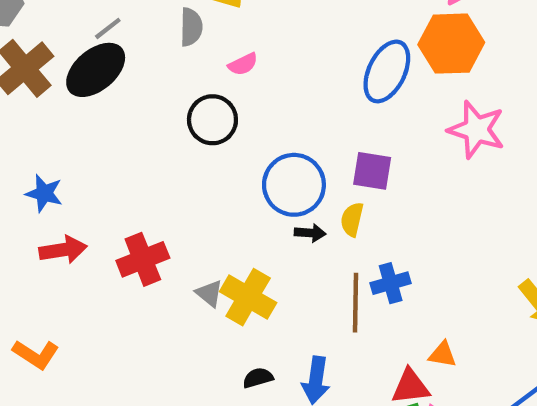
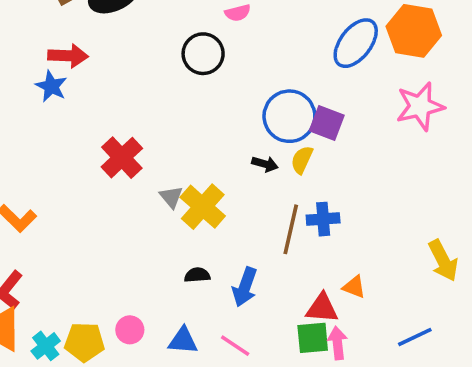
pink star: (476, 130) -> (420, 106), turned 30
blue circle: (294, 185) -> (289, 116), moved
red arrow: (63, 250) -> (68, 56), moved
red cross: (143, 259) -> (122, 158), turned -33

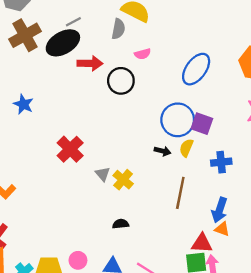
blue ellipse: (356, 43) -> (196, 69), moved
red arrow: (68, 56) -> (90, 63), moved
yellow cross: (203, 207) -> (123, 180), size x0.7
blue cross: (323, 219) -> (221, 162), moved
blue arrow: (245, 287) -> (219, 210), moved

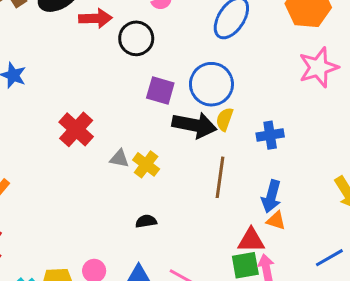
purple square: (202, 124) -> (160, 90), moved
black arrow: (163, 151) -> (194, 125), size x2.0
gray triangle: (103, 174) -> (119, 159), turned -35

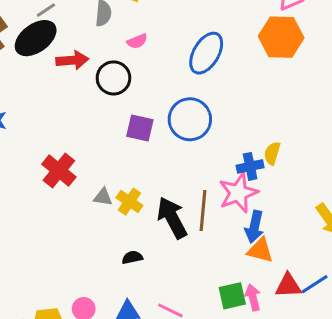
pink star: (318, 67) -> (238, 193), moved
yellow semicircle: (225, 119) -> (272, 153), moved
black arrow: (194, 125) -> (172, 218), moved, turned -126
orange triangle: (276, 221) -> (260, 250), size x1.4
red triangle: (251, 240) -> (288, 286), moved

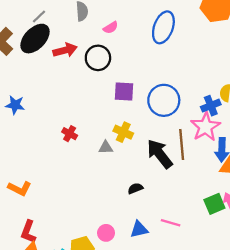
blue circle: (190, 119) -> (164, 100), moved
red cross: (59, 171) -> (70, 134), size x0.6
yellow cross: (129, 202) -> (123, 132), moved

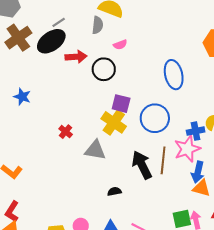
blue ellipse: (163, 27) -> (174, 75), moved, turned -44
yellow cross: (123, 132) -> (114, 122), moved, size x1.4
gray triangle: (106, 148) -> (95, 150), size x1.6

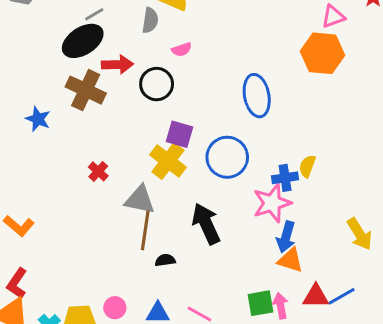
brown cross: (18, 38) -> (86, 90), moved, turned -32
brown line: (163, 160) -> (145, 230), moved

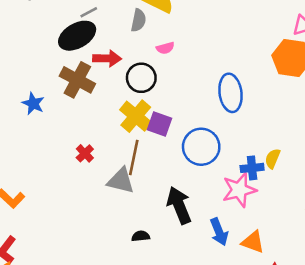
yellow cross: (168, 161) -> (136, 116), moved
brown line: (145, 230) -> (134, 157), moved
blue arrow: (286, 237) -> (219, 232), moved, turned -40

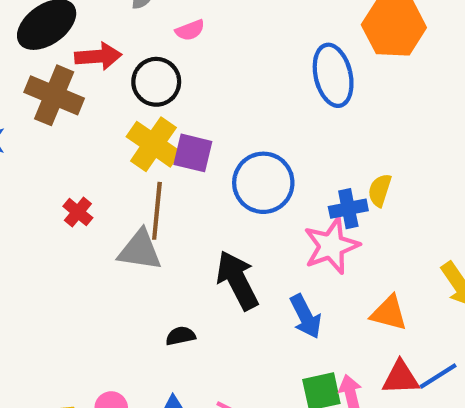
blue ellipse: (230, 93) -> (333, 75), moved
orange triangle: (253, 242) -> (389, 313), moved

